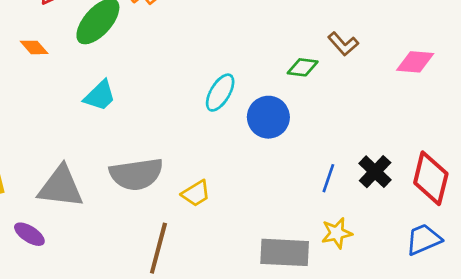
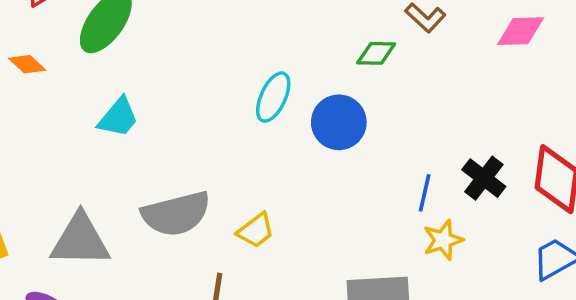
yellow star: (337, 233) -> (443, 240), moved

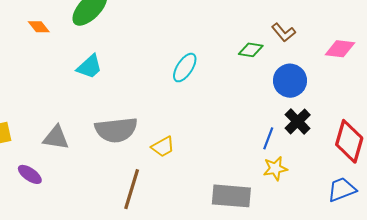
blue circle: (339, 122) -> (290, 81), moved
black cross: (484, 178) -> (298, 121), moved
gray triangle: (80, 240) -> (56, 138), size x0.7

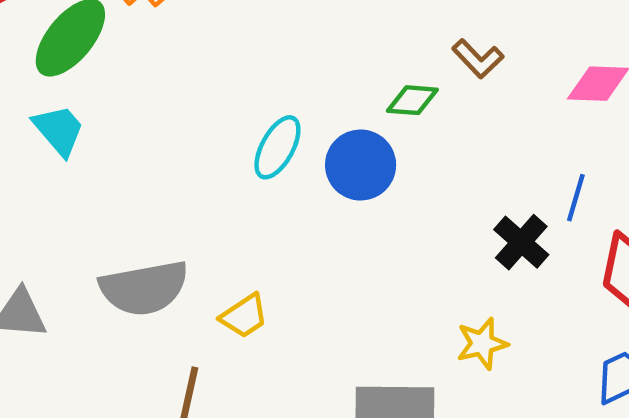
cyan trapezoid: (89, 67) -> (59, 130), moved, turned -84
blue circle: (290, 81) -> (361, 165), moved
blue line: (268, 138) -> (576, 198), moved

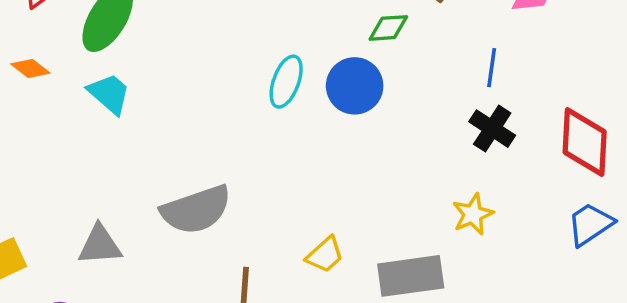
blue line: (576, 198) -> (492, 68), moved
yellow trapezoid: (244, 316) -> (325, 255), moved

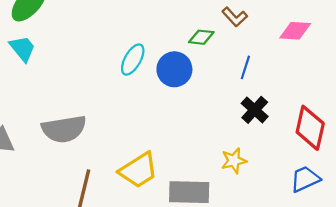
blue line: (492, 68) -> (245, 67), moved
yellow trapezoid: (325, 255) -> (138, 170), size x1.6

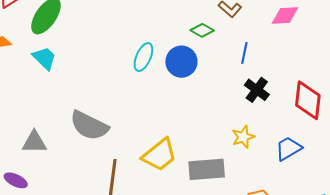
green diamond: (201, 37) -> (202, 30), turned 30
gray semicircle: (64, 129) -> (89, 126), turned 42
blue trapezoid: (305, 179) -> (288, 149), moved

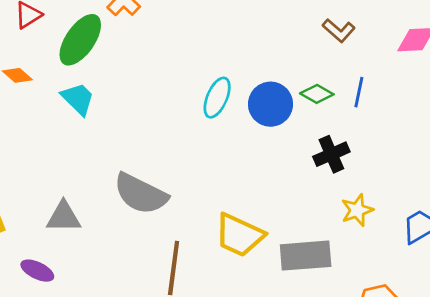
green diamond: (202, 30) -> (317, 94), moved
black cross: (257, 90) -> (331, 154), moved, turned 30
yellow trapezoid: (159, 155) -> (239, 235), turned 63

